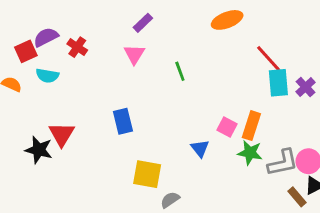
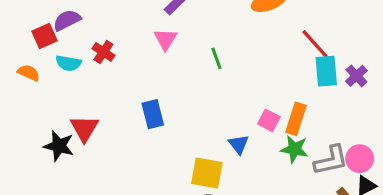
red cross: (77, 47) -> (103, 52), moved
yellow square: (147, 174) -> (207, 173), moved

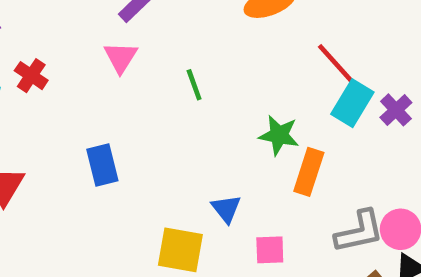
cyan rectangle: (326, 71) -> (352, 103), turned 36
pink square: (269, 120) -> (270, 250), moved, turned -30
green star: (294, 149) -> (279, 135), moved

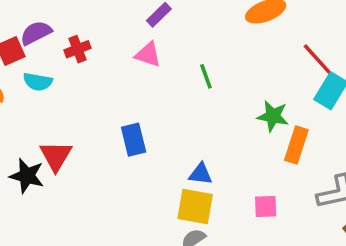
pink triangle: (121, 57) -> (148, 55), turned -44
red cross: (31, 76) -> (78, 49), moved, turned 35
blue triangle: (226, 209) -> (201, 174), moved, turned -45

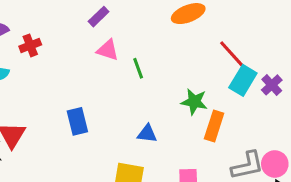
pink triangle: (148, 55) -> (108, 50), moved
blue triangle: (201, 174) -> (147, 134), moved

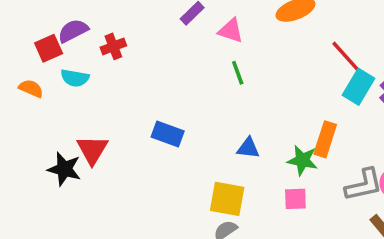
pink triangle: (108, 50) -> (231, 31), moved
green star: (194, 102) -> (302, 160), moved
blue rectangle: (77, 121) -> (168, 134), turned -56

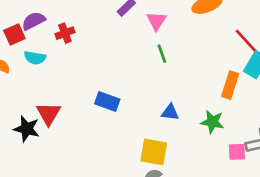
pink triangle: (231, 31) -> (156, 21), turned 45
orange rectangle: (325, 139) -> (230, 85), moved
pink square: (295, 199) -> (237, 152), moved

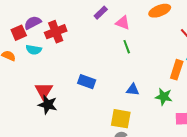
pink triangle: (156, 21) -> (123, 23), turned -42
red cross: (65, 33) -> (56, 32), size x1.5
black star: (27, 129) -> (48, 105), moved

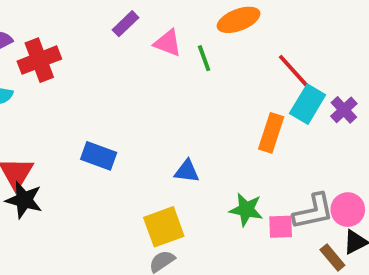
green line: (127, 47) -> (204, 58), moved
green star: (164, 97) -> (246, 210), moved
yellow square: (121, 119) -> (164, 227), turned -30

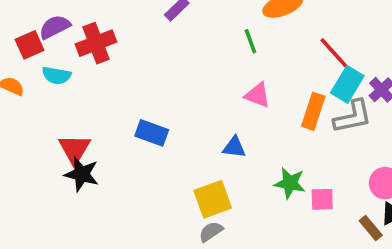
pink triangle: (168, 43) -> (258, 95), moved
gray L-shape: (313, 211) -> (353, 117), moved

